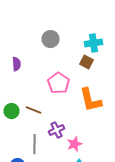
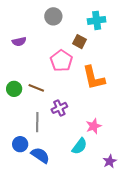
brown square: (86, 62) -> (80, 42), moved
purple semicircle: (16, 64) -> (19, 42), turned 80
pink star: (74, 144) -> (94, 126), moved

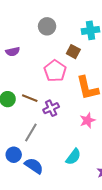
purple cross: (59, 108) -> (51, 108), moved
gray line: (37, 122) -> (31, 132), turned 30
pink star: (94, 126) -> (87, 120), moved

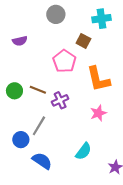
blue circle: (14, 155) -> (21, 140), moved

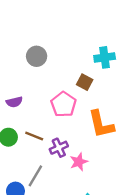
gray circle: (56, 14) -> (37, 56), moved
purple semicircle: (20, 41) -> (14, 102), moved
pink star: (98, 113) -> (79, 162), moved

